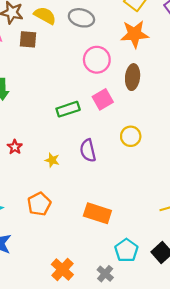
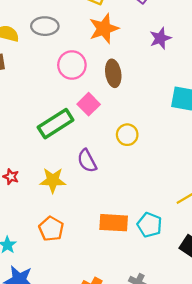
green rectangle: (68, 109) -> (56, 124), size x1.4
yellow star: (52, 160) -> (53, 180), size x1.6
cyan pentagon: (126, 250) -> (150, 225), moved

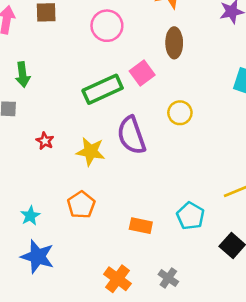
pink circle: (72, 65) -> (107, 26), moved
purple semicircle: (87, 161) -> (131, 135), size x1.4
orange rectangle: (114, 223) -> (141, 226), moved, size x0.7

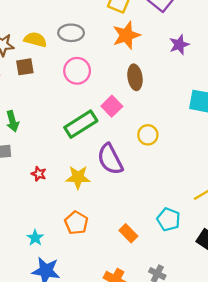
orange rectangle: (141, 226) -> (128, 233), turned 42

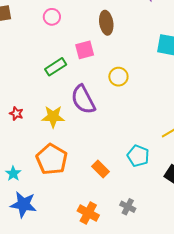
pink circle: (77, 71) -> (52, 17), size x0.7
pink square: (112, 106) -> (85, 50), turned 30
green rectangle: (81, 124) -> (56, 67), size x0.7
orange pentagon: (76, 223) -> (52, 159), size x1.4

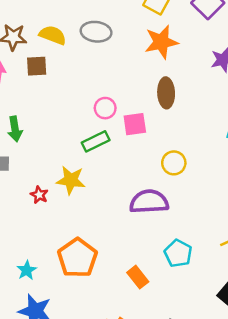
pink circle: (52, 17) -> (105, 108), moved
purple semicircle: (83, 100) -> (149, 202), moved, turned 108
yellow star: (53, 117) -> (71, 180), moved
cyan pentagon: (138, 156) -> (178, 253), moved

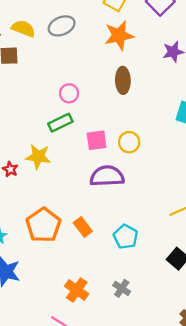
gray ellipse: (96, 32) -> (62, 26), turned -30
pink square: (135, 124) -> (97, 140), moved
cyan pentagon: (178, 253) -> (126, 237), moved
orange rectangle: (138, 277) -> (83, 227), moved

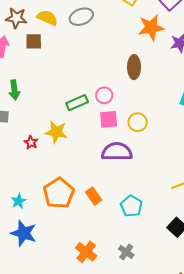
orange star: (119, 35) -> (151, 28), moved
pink circle: (69, 93) -> (104, 95), moved

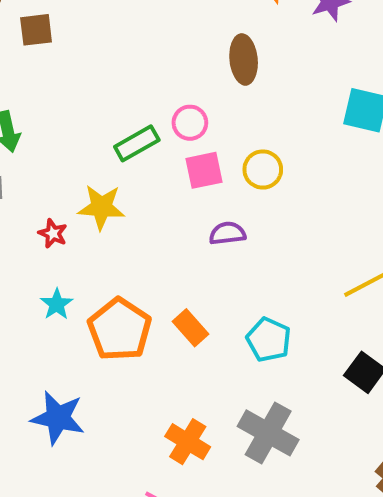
purple semicircle: (117, 152) -> (227, 233), size x0.6
cyan star: (18, 201) -> (57, 304), moved
gray cross: (126, 252) -> (268, 433), size x1.8

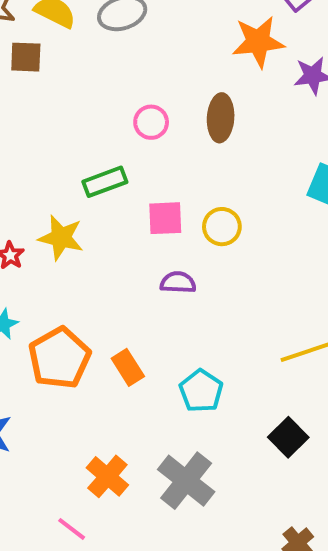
pink circle: (190, 123) -> (151, 122), moved

